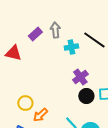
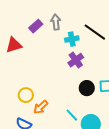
red triangle: (13, 53) -> (14, 45), turned -30
purple cross: (80, 77) -> (76, 60), moved

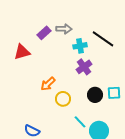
gray arrow: (56, 22) -> (64, 29), turned 98
yellow circle: (26, 95) -> (63, 99), moved
orange arrow: (41, 107) -> (48, 84), moved

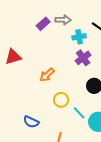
red triangle: (22, 52) -> (13, 57), moved
yellow circle: (63, 99) -> (61, 100), moved

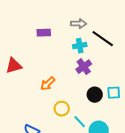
gray arrow: (63, 20) -> (79, 24), moved
purple rectangle: (43, 24) -> (44, 33), turned 40

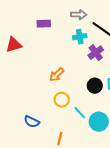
red triangle: (14, 66) -> (14, 45), moved
purple cross: (84, 67) -> (96, 53), moved
orange arrow: (48, 84) -> (57, 75), moved

